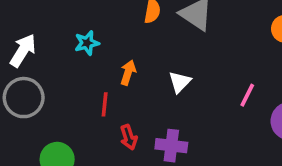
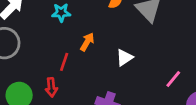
red arrow: (129, 137) -> (51, 87), moved

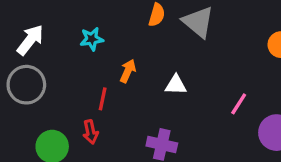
white triangle: (124, 58) -> (176, 85), turned 42

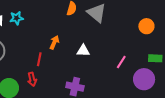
cyan star: (92, 39) -> (17, 18), moved

